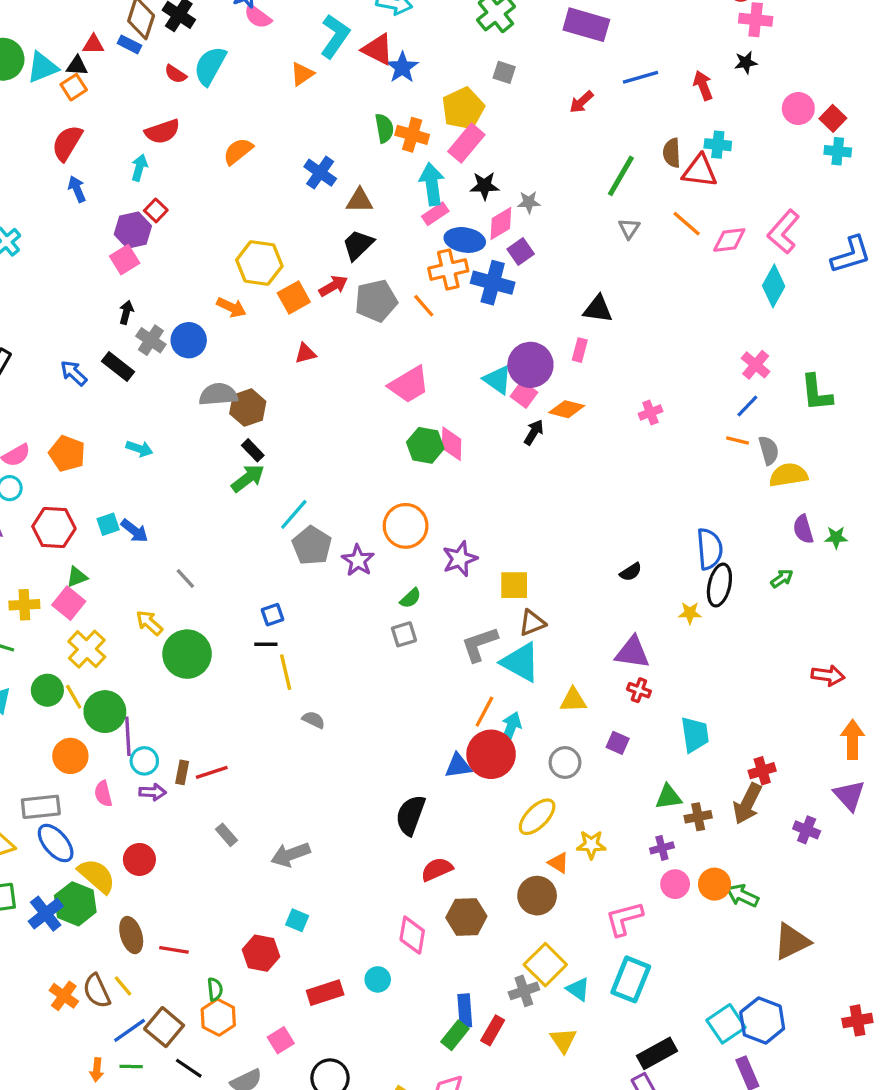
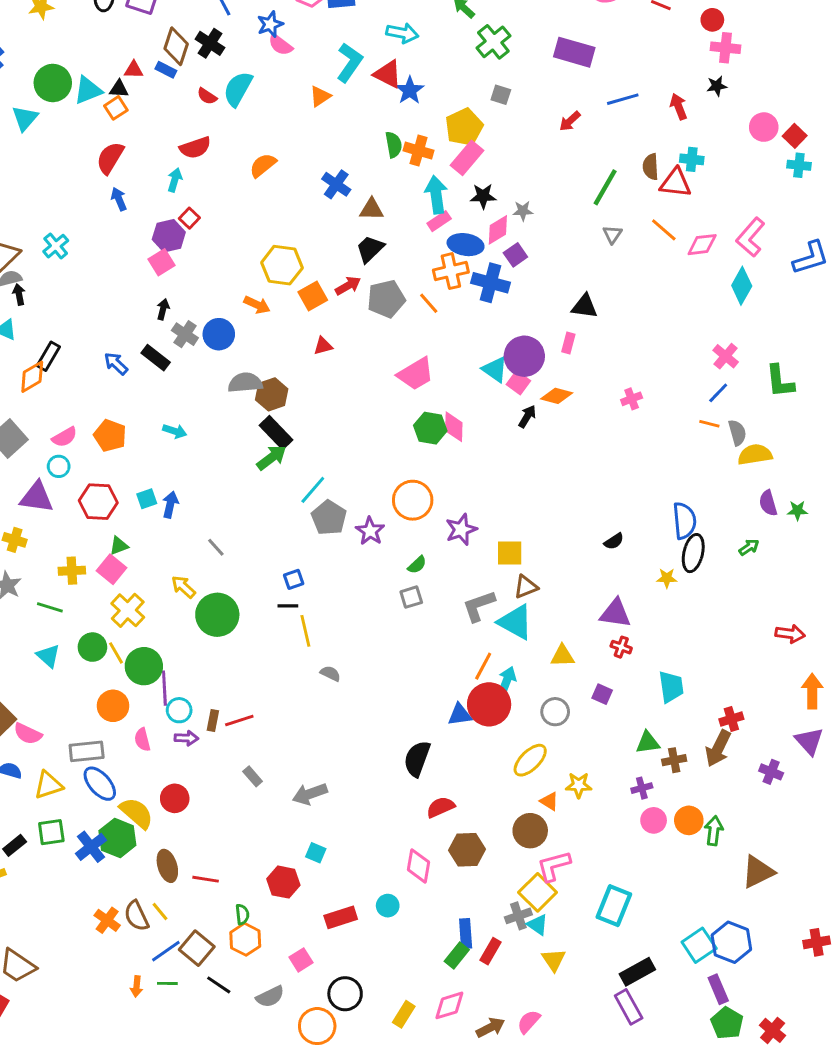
black rectangle: (253, 450) -> (276, 433), size x1.6
blue arrow: (134, 531) -> (170, 505), turned -115
green arrow: (742, 896) -> (714, 831), turned 72
pink L-shape: (624, 919) -> (554, 866), moved
cyan triangle: (578, 989) -> (538, 925), moved

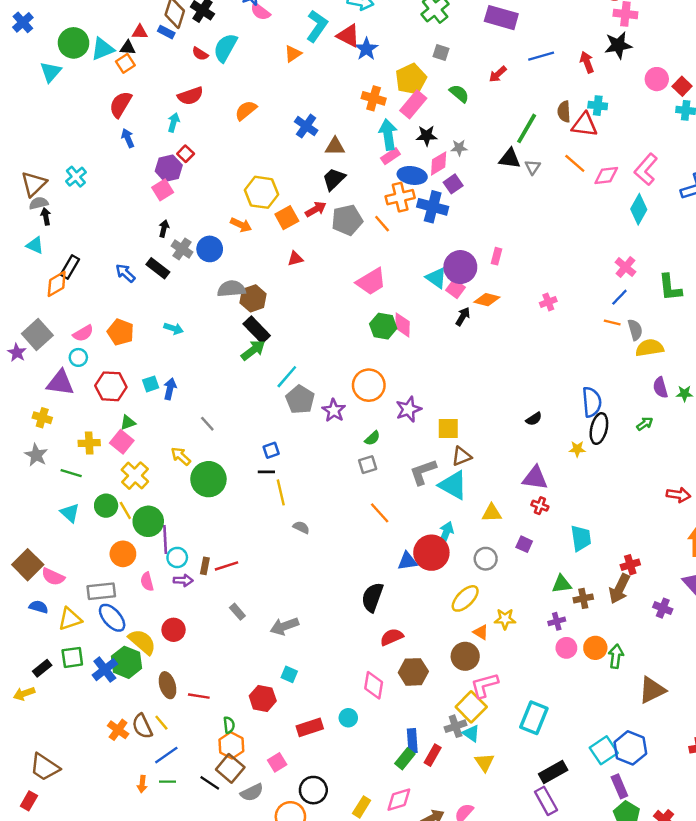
black star: (717, 86) -> (618, 45), size x1.6
green semicircle: (394, 145) -> (459, 94), moved, turned -40
black triangle: (585, 306) -> (510, 159), moved
orange line: (483, 666) -> (380, 513), moved, turned -70
brown square: (197, 948) -> (230, 768), moved

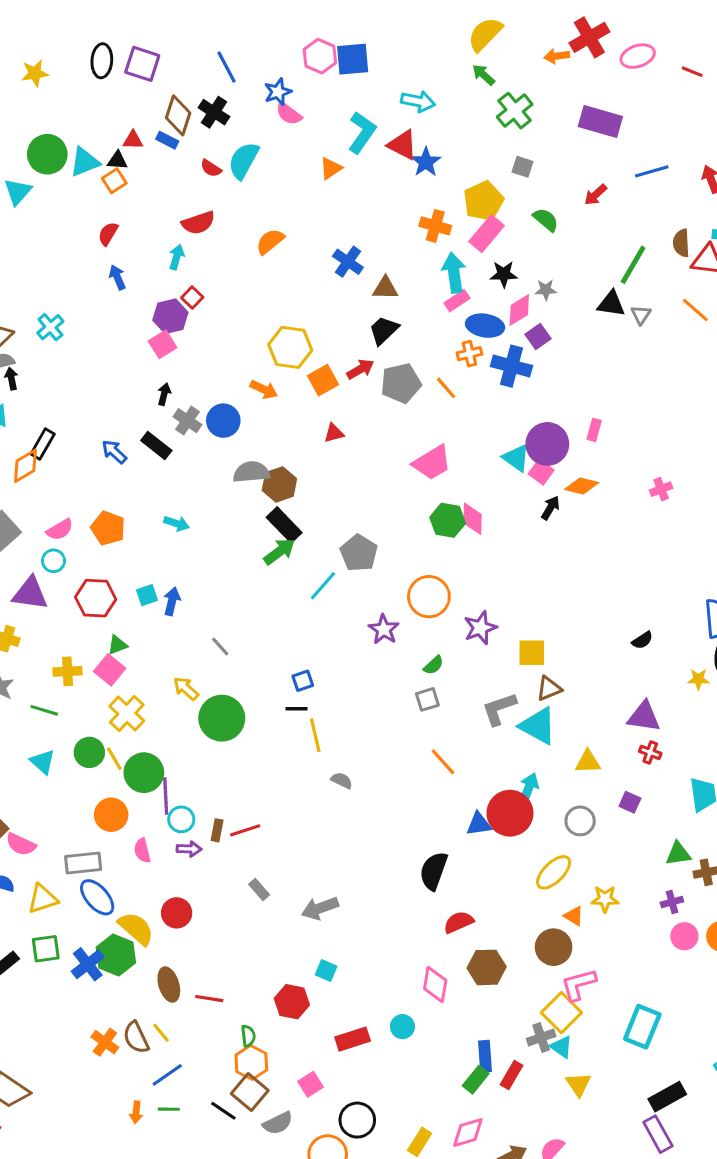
red semicircle: (121, 104) -> (108, 234), size x0.7
orange cross: (400, 197) -> (469, 354), size x0.7
gray pentagon: (300, 400) -> (359, 553), moved

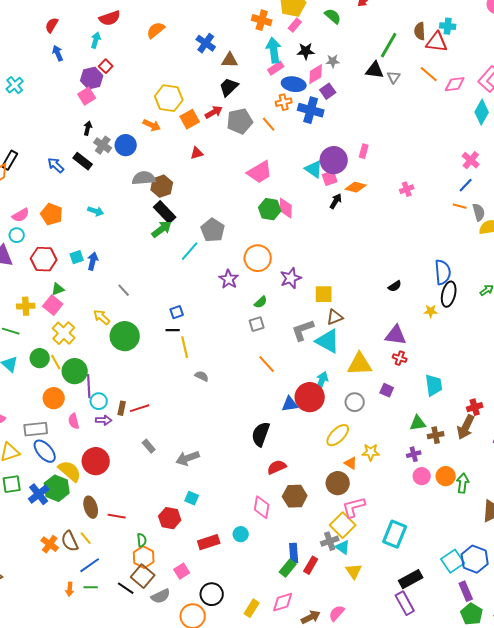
pink rectangle: (487, 234) -> (295, 25), size x0.6
pink square: (541, 472) -> (330, 178), turned 35
yellow triangle: (588, 762) -> (360, 364), size x1.5
red circle: (177, 913) -> (96, 461), size x1.4

